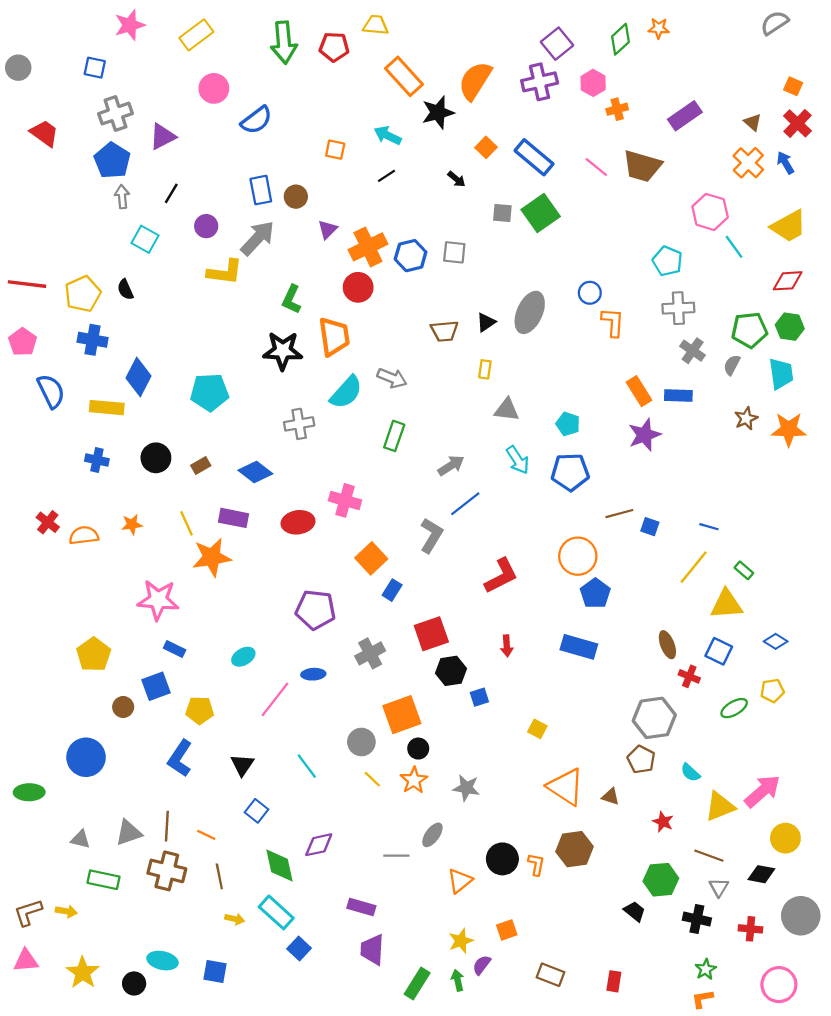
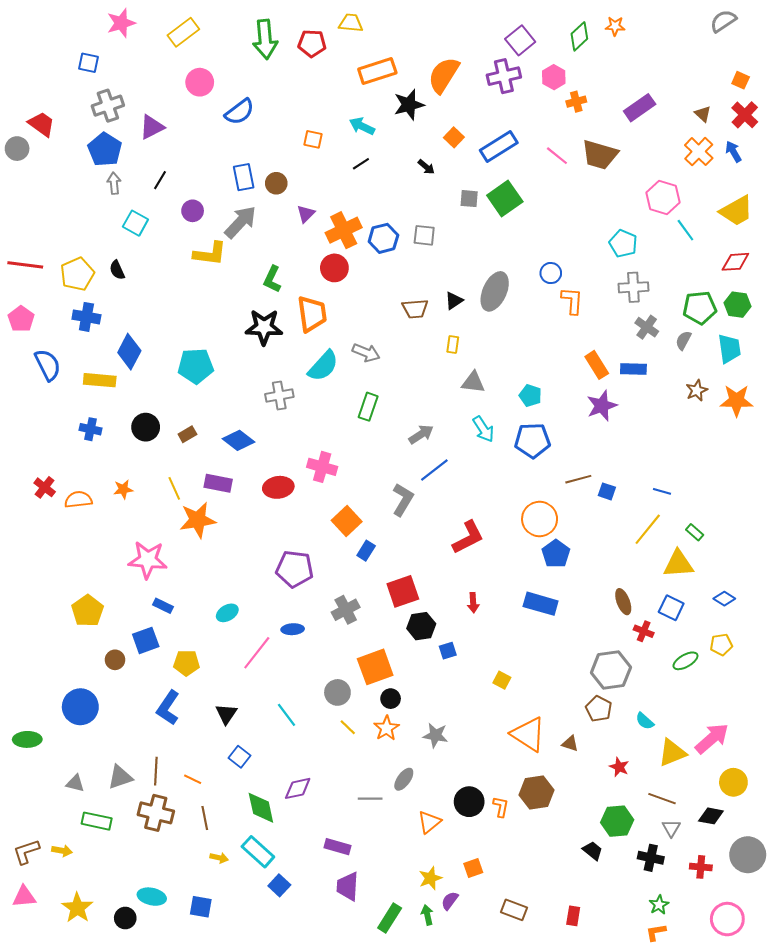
gray circle: (18, 68) -> (17, 149), moved
orange rectangle: (404, 76) -> (377, 71), turned -66
blue rectangle: (534, 157) -> (499, 147), turned -72

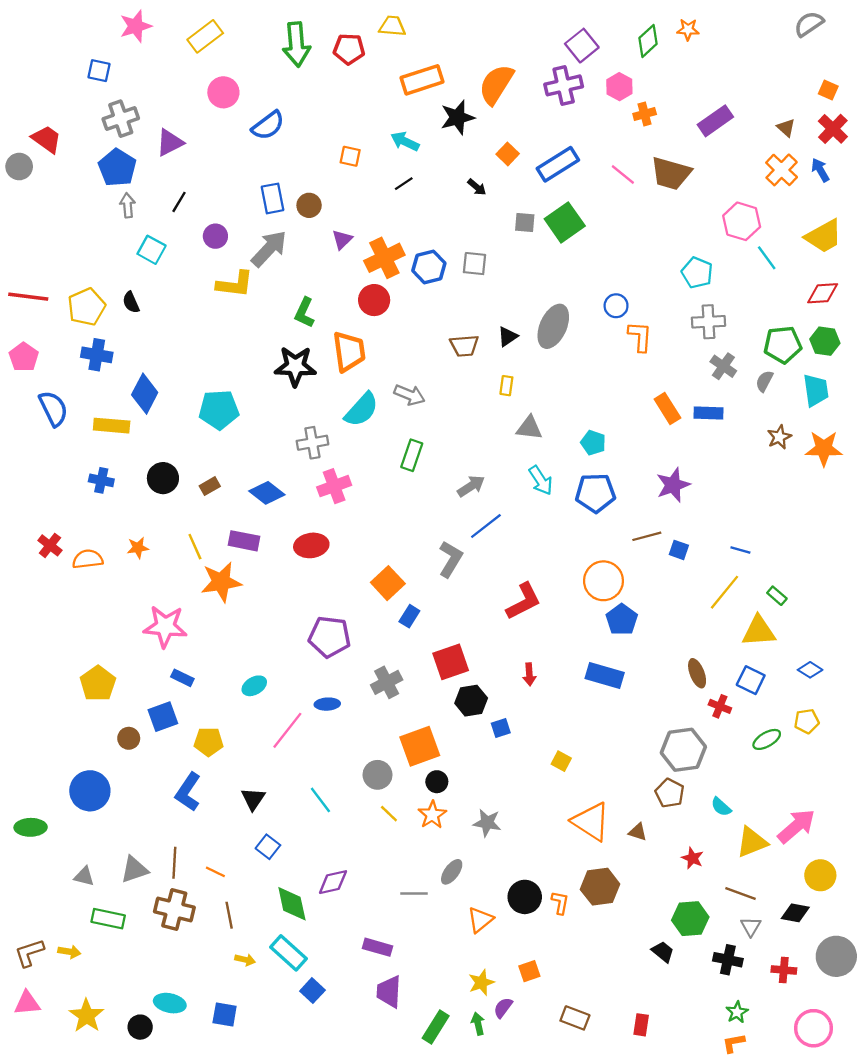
purple star: (602, 406) -> (673, 485), moved
pink cross: (322, 467) -> (334, 486), moved, turned -36

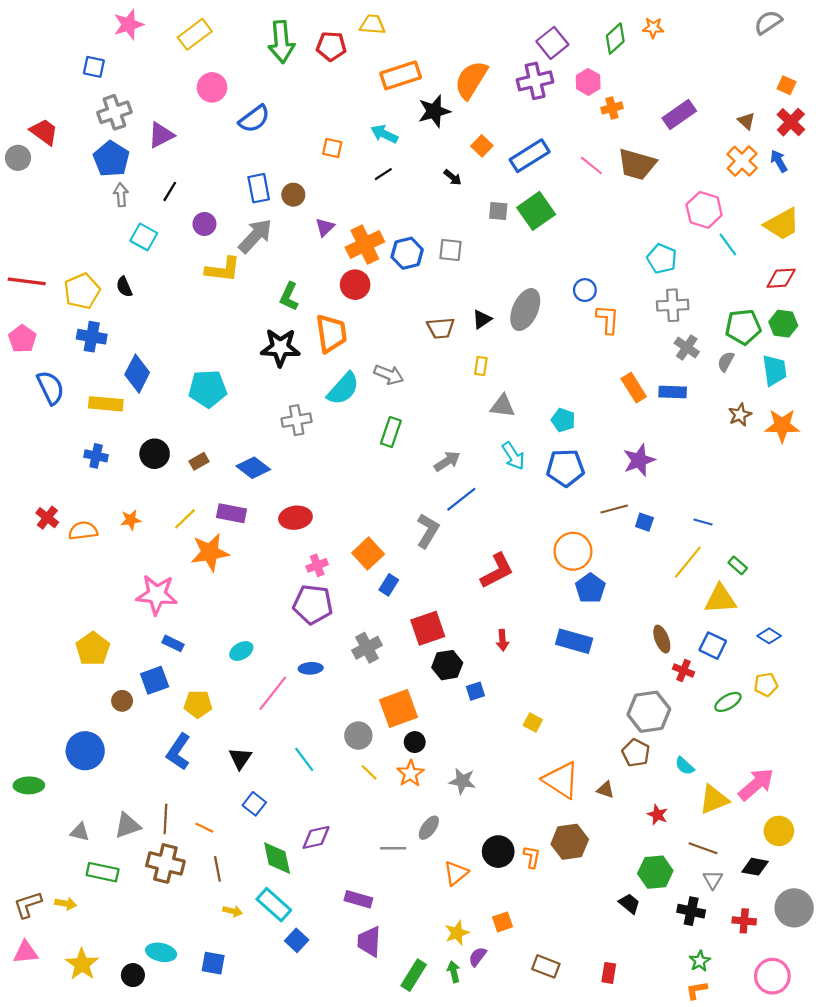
pink cross: (334, 486) -> (317, 565), moved, size x0.7
yellow line: (195, 547) -> (185, 519), turned 70

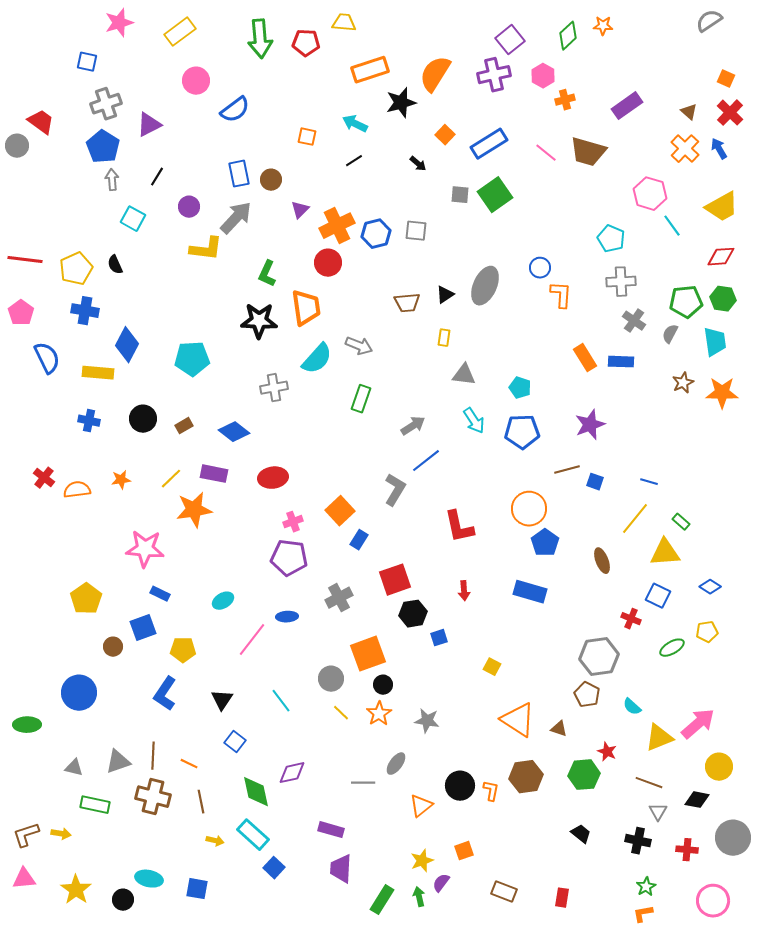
red L-shape: (497, 571) -> (459, 527), turned 105
brown ellipse: (662, 639) -> (602, 561), moved
green hexagon: (655, 872) -> (584, 775), moved

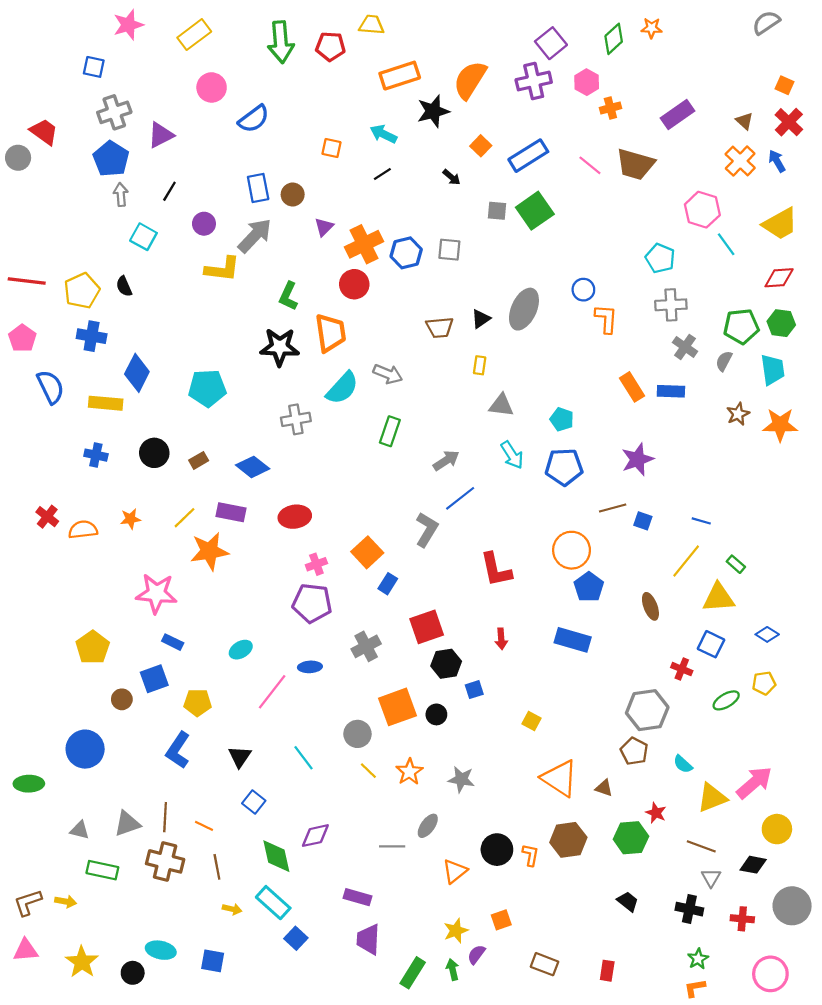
black circle: (383, 685) -> (436, 714), moved

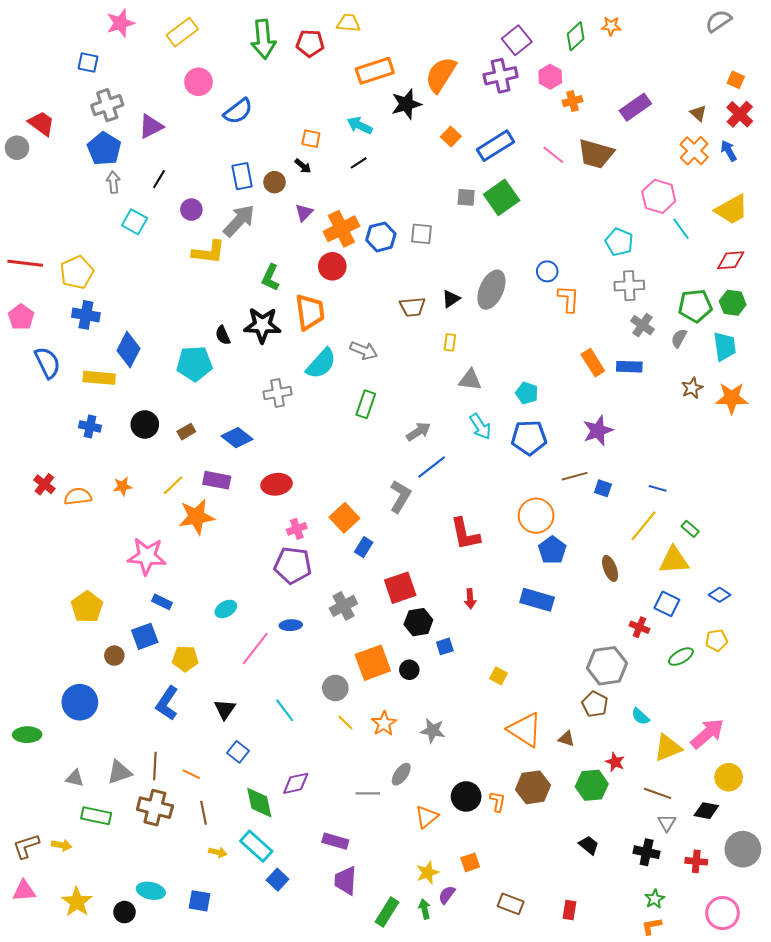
black arrow: (452, 177) -> (303, 166), moved
black semicircle: (124, 286) -> (223, 335), moved

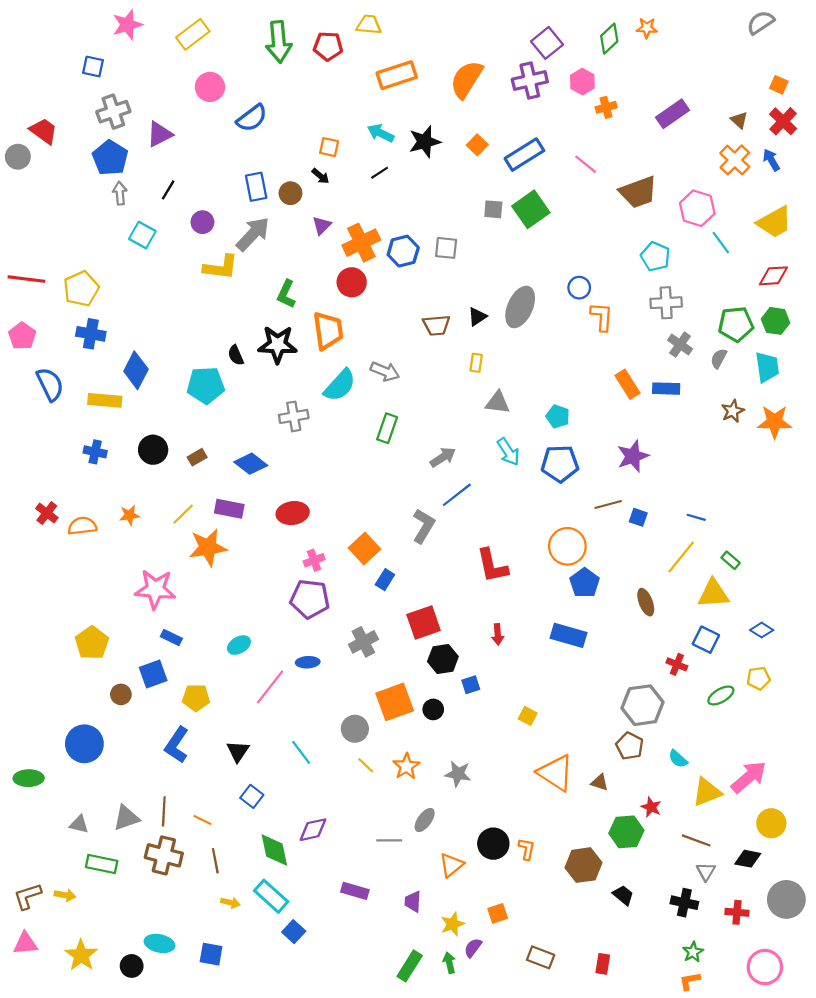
black star: (406, 104) -> (425, 142), moved
brown trapezoid: (596, 154) -> (638, 192), moved, turned -36
brown hexagon: (533, 787) -> (583, 865), moved
purple trapezoid: (345, 881) -> (413, 902), moved, size x0.7

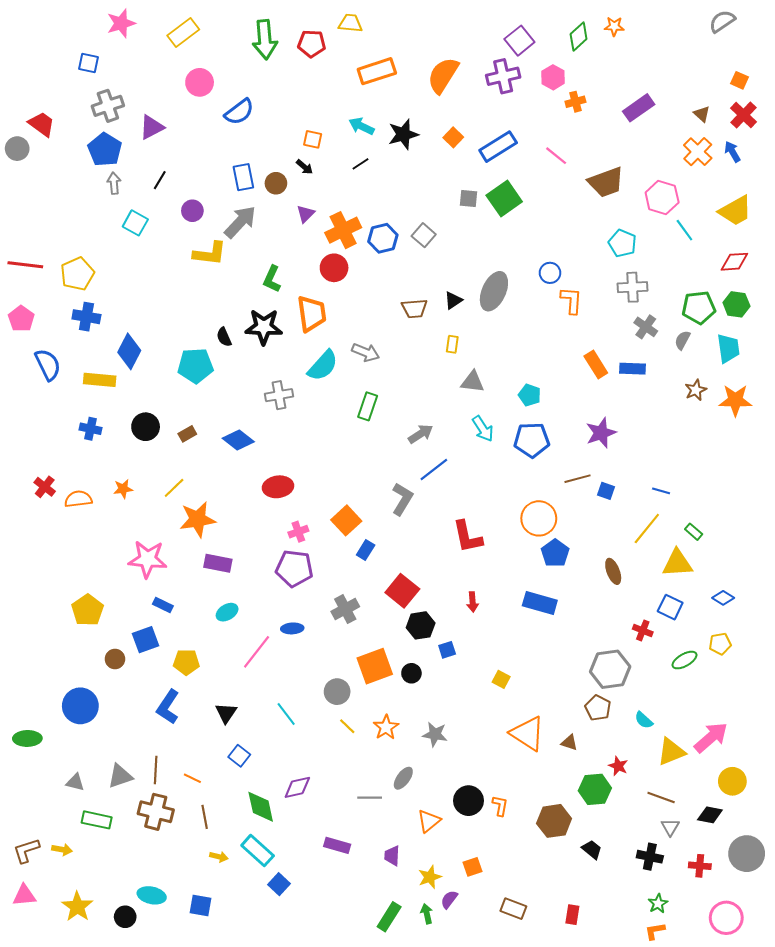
gray square: (446, 248) -> (424, 235), turned 35
purple rectangle: (229, 509) -> (218, 563), moved
red square: (424, 623) -> (402, 591), turned -32

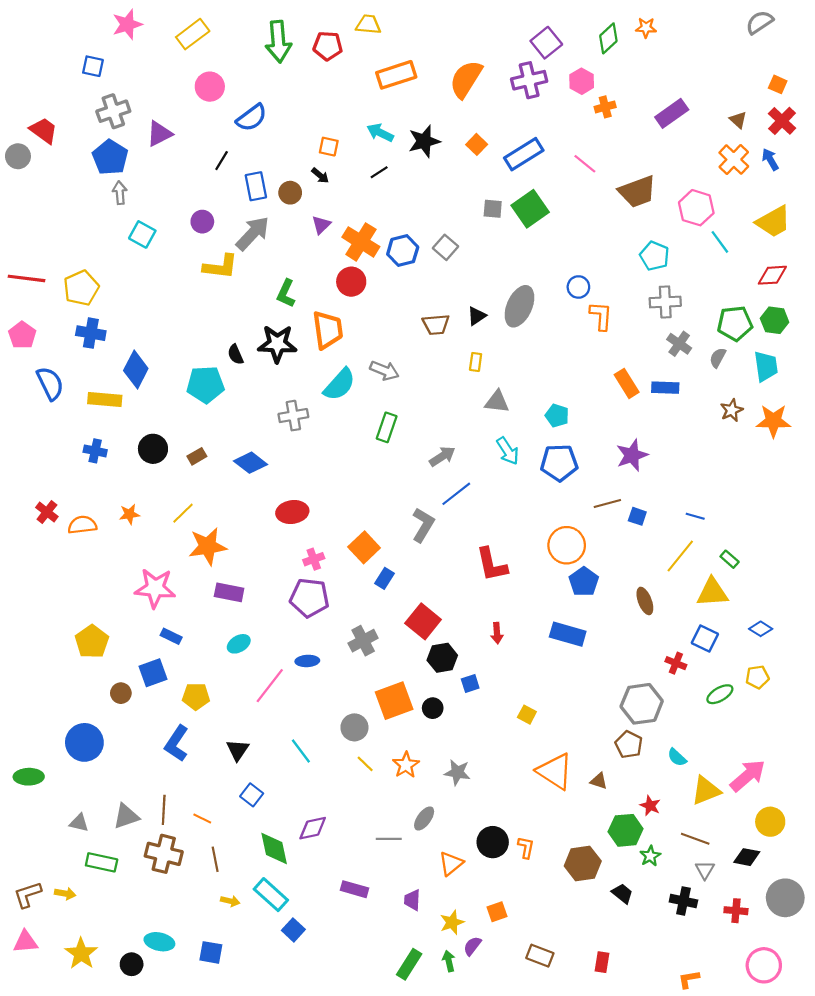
black line: (160, 180) -> (222, 161), moved
orange cross: (343, 230) -> (361, 242), turned -32
green star: (658, 904) -> (650, 856), moved

